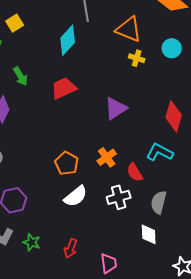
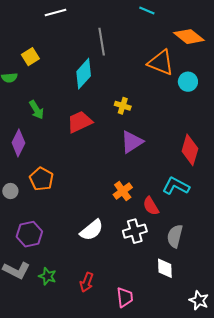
orange triangle: (129, 29) -> (161, 63), moved
yellow cross: (137, 58) -> (123, 106), moved
orange pentagon: (67, 163) -> (42, 179), moved

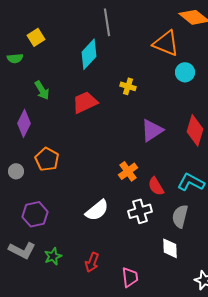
cyan circle: (188, 82) -> (185, 72), moved
purple triangle: (132, 142) -> (152, 130), moved
cyan L-shape: (176, 186) -> (191, 182), moved
green star: (48, 276) -> (53, 256), turned 30

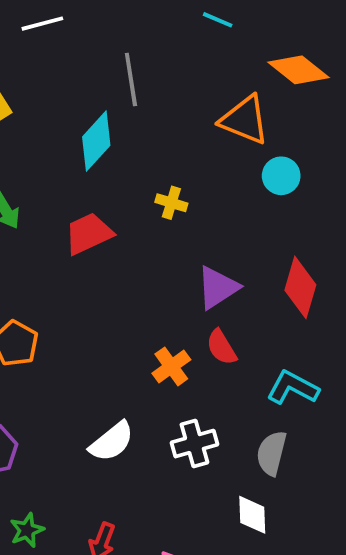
red semicircle: (156, 186) -> (221, 347), moved

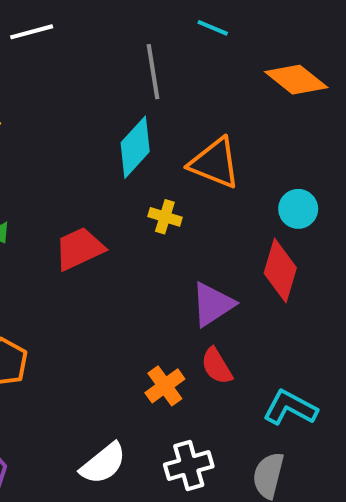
gray line: (131, 79) -> (153, 72), moved
orange triangle: (245, 120) -> (215, 163), moved
cyan diamond: (96, 141) -> (135, 147), moved
cyan circle: (281, 176) -> (298, 209), moved
red diamond: (300, 287) -> (280, 271), moved

